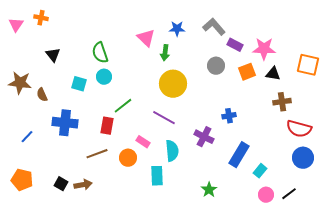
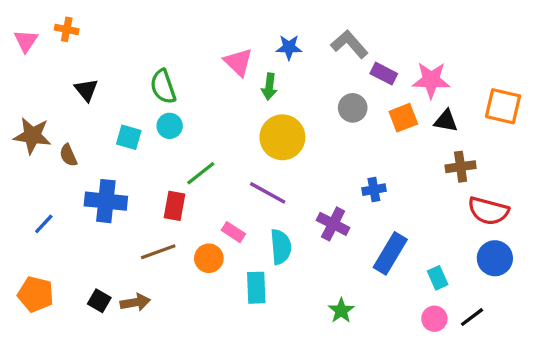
cyan rectangle: (260, 171) -> (438, 278), moved, turned -64

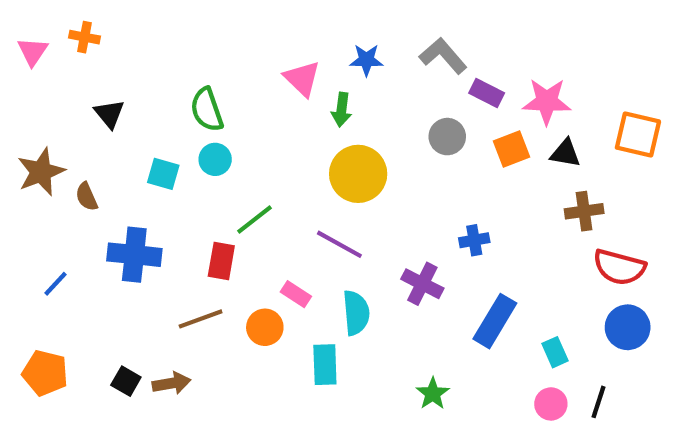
brown star: (32, 136) -> (41, 172), turned -30
black line: (472, 317) -> (599, 402), turned -35

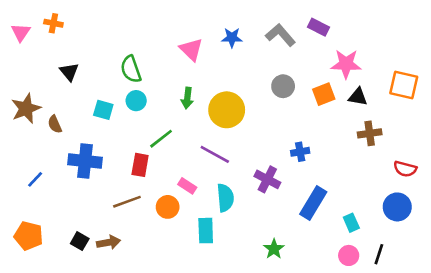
purple rectangle: (487, 93) -> (318, 27), moved
green arrow: (342, 110) -> (187, 98), moved
red semicircle: (619, 267) -> (405, 169), moved, size x0.7

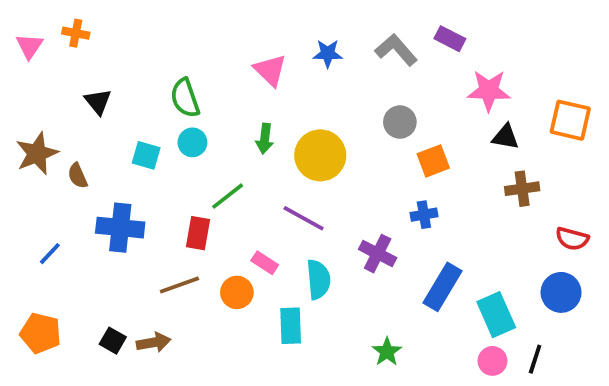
orange square: (324, 94) -> (433, 161), moved
cyan rectangle: (351, 223) -> (496, 315), size x1.6

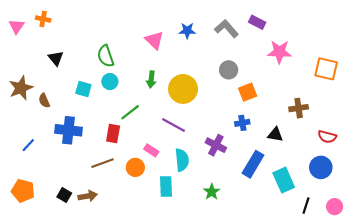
black triangle: (505, 137) -> (275, 135), moved
green star: (387, 352) -> (212, 192), moved
pink circle: (492, 361) -> (335, 207), moved

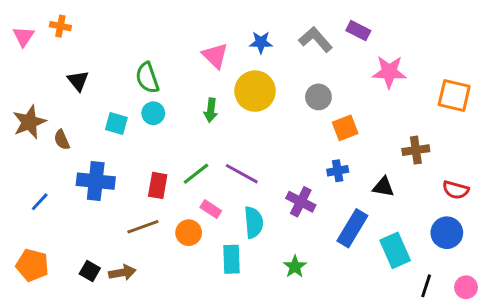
yellow circle: (183, 89) -> (255, 91), moved
green line: (130, 112) -> (196, 174), moved

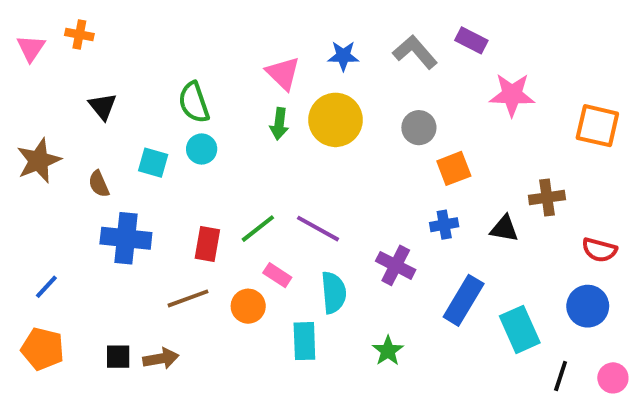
green arrow: (211, 110) -> (279, 124), moved
brown semicircle: (62, 140) -> (99, 184), moved
black triangle: (383, 187) -> (504, 229), moved
blue line: (40, 202) -> (46, 287), moved
black square: (90, 271) -> (118, 357), turned -30

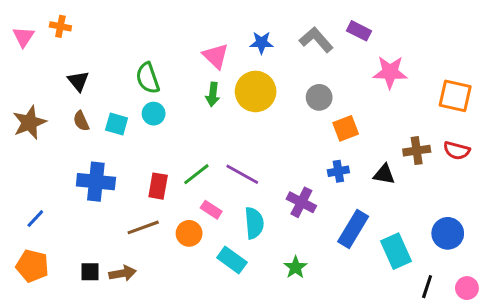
brown semicircle: (99, 184) -> (81, 121), moved
red semicircle: (599, 250) -> (457, 151), moved
cyan rectangle: (304, 341) -> (232, 260), turned -52

